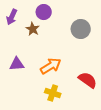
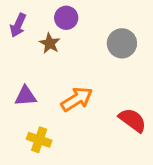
yellow cross: (53, 93) -> (39, 140), moved

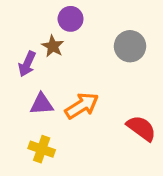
purple arrow: (18, 25) -> (27, 64), moved
purple triangle: (26, 96) -> (42, 104), moved

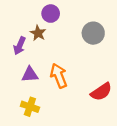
orange arrow: (82, 106) -> (59, 76), turned -80
red semicircle: (141, 128) -> (101, 92), turned 110

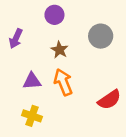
brown star: (38, 33) -> (59, 50), moved
purple arrow: (20, 46) -> (16, 39), moved

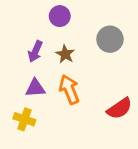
purple arrow: (16, 39) -> (35, 51), moved
yellow cross: (32, 116) -> (24, 119), moved

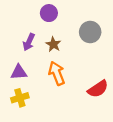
purple triangle: (35, 88) -> (19, 72), moved
yellow cross: (24, 119) -> (20, 98), turned -36

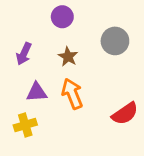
purple arrow: (29, 42) -> (24, 54), moved
purple triangle: (19, 72) -> (37, 92), moved

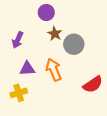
gray circle: (115, 41) -> (74, 44), moved
brown star: (68, 57) -> (55, 34), moved

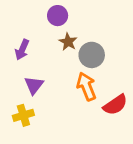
purple triangle: (27, 69) -> (34, 85), turned -49
orange arrow: (54, 70) -> (86, 86), moved

